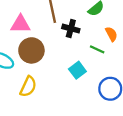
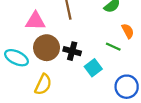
black cross: (71, 29) -> (72, 51), moved

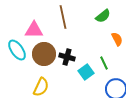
green line: (113, 47) -> (104, 63), moved, turned 40
cyan ellipse: (16, 58) -> (17, 50), moved, turned 30

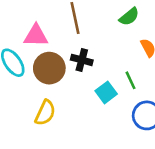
black cross: (67, 57) -> (82, 60), moved

